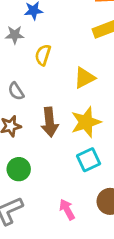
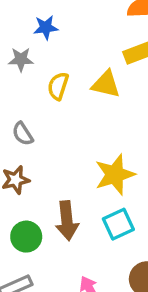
yellow triangle: (85, 78) -> (106, 84), moved, turned 40
brown arrow: (50, 122) -> (67, 221), moved

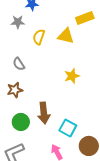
yellow star: (115, 175) -> (72, 76), moved, size x0.7
cyan square: (118, 224) -> (68, 128), moved, turned -36

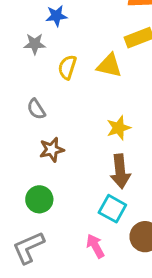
brown star: (15, 90) -> (52, 150), moved
brown arrow: (44, 113) -> (120, 171), moved

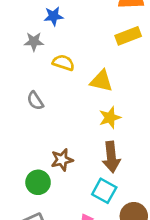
yellow triangle: (109, 66) -> (101, 81), moved
yellow semicircle: (67, 67) -> (63, 63), turned 90
brown star: (52, 150) -> (62, 160), moved

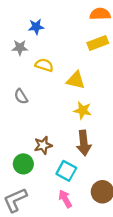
yellow star: (110, 118) -> (83, 110), turned 30
cyan square: (104, 191) -> (66, 171), moved

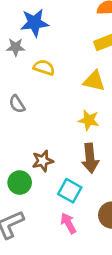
blue star: (36, 27) -> (35, 23), size x1.5
yellow triangle: (76, 80) -> (94, 81), moved

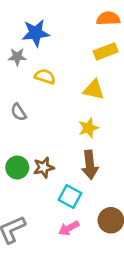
yellow star: (89, 120) -> (88, 128), turned -30
green circle: (20, 183) -> (17, 167), moved
pink arrow: (68, 223) -> (69, 228), turned -90

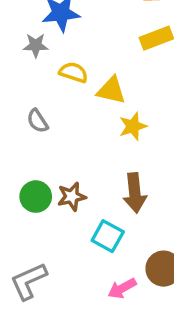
yellow triangle: (94, 90) -> (111, 90), moved
yellow star: (88, 128) -> (133, 126), moved
pink arrow: (69, 228) -> (122, 288), moved

